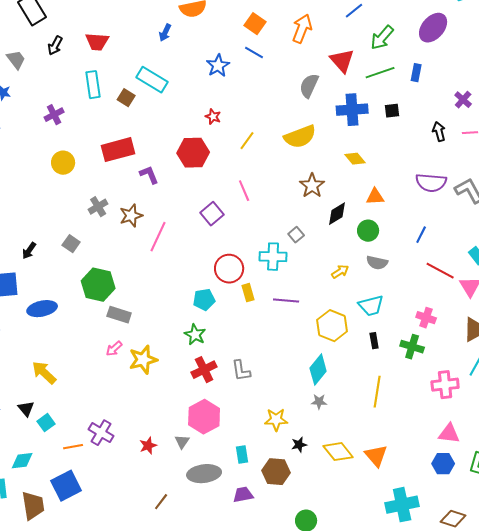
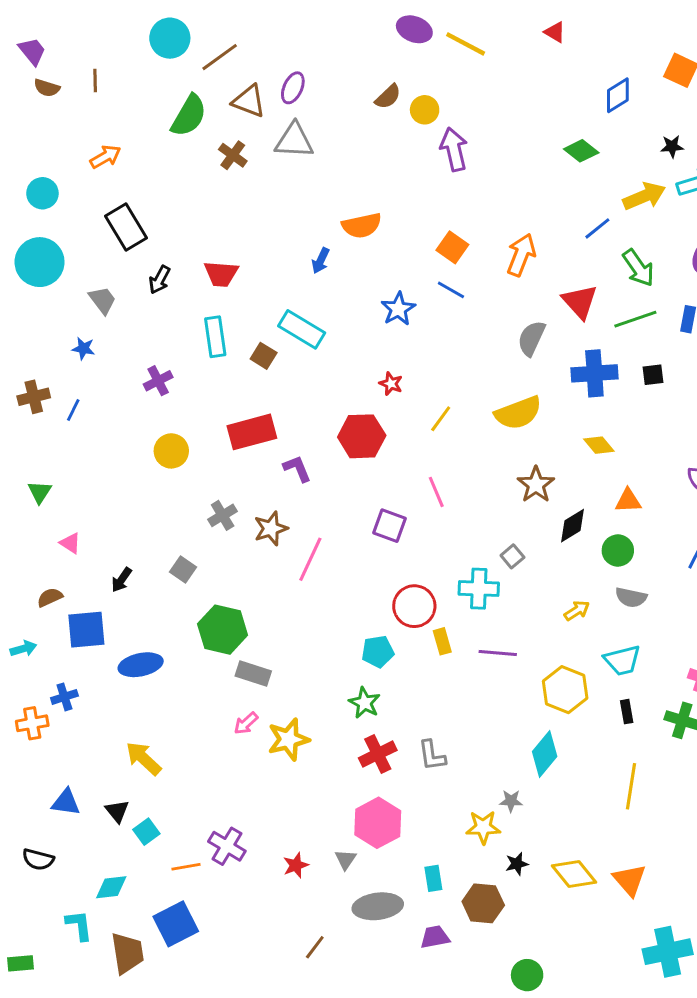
green arrow: (382, 38) -> (638, 268), turned -76
purple square: (212, 214) -> (389, 526), turned -30
gray star: (319, 402) -> (511, 801), moved

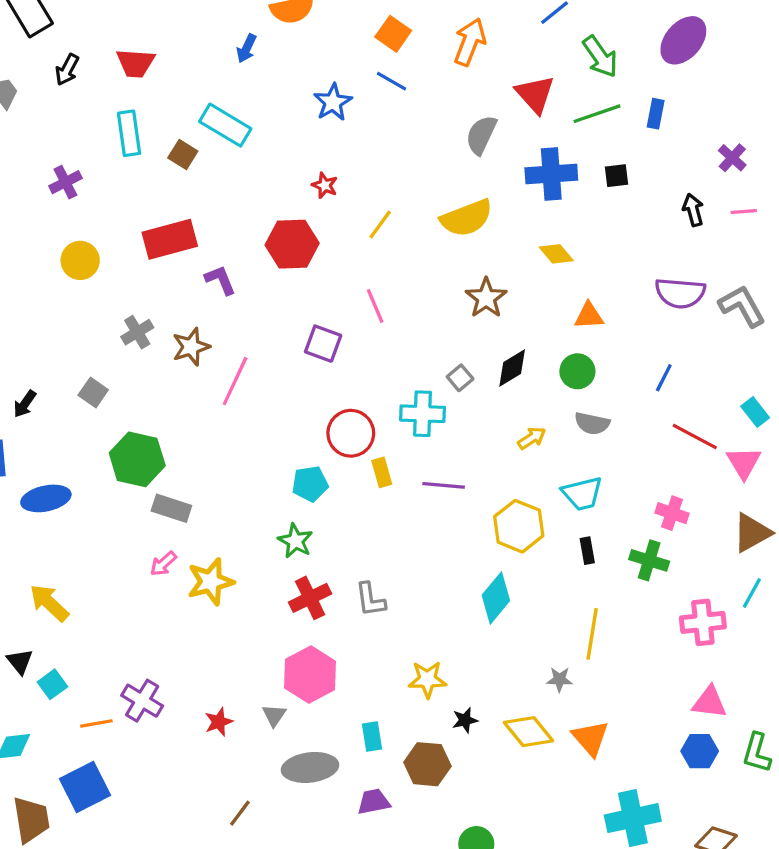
black diamond: (572, 526) -> (512, 368), moved
gray star: (511, 801) -> (559, 679), moved

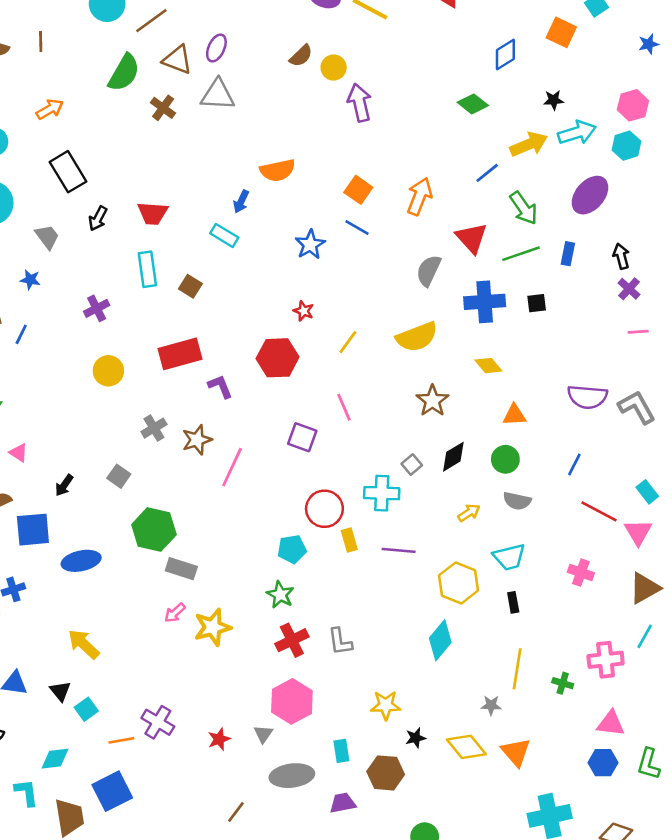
cyan rectangle: (225, 125) -> (224, 235), moved, size x0.7
black arrow: (693, 210) -> (621, 256), moved
green cross: (649, 560) -> (563, 683), moved, size x0.7

